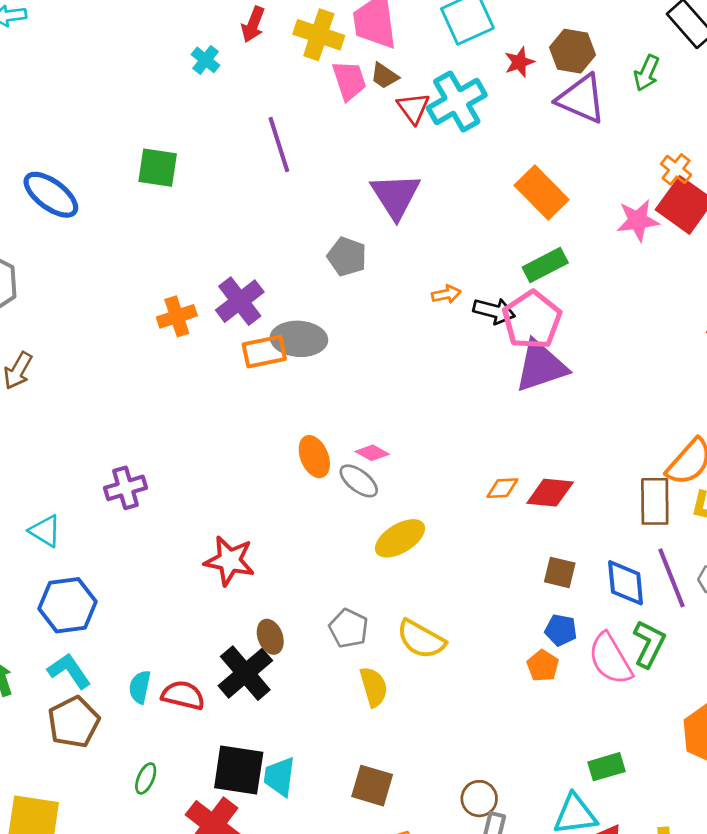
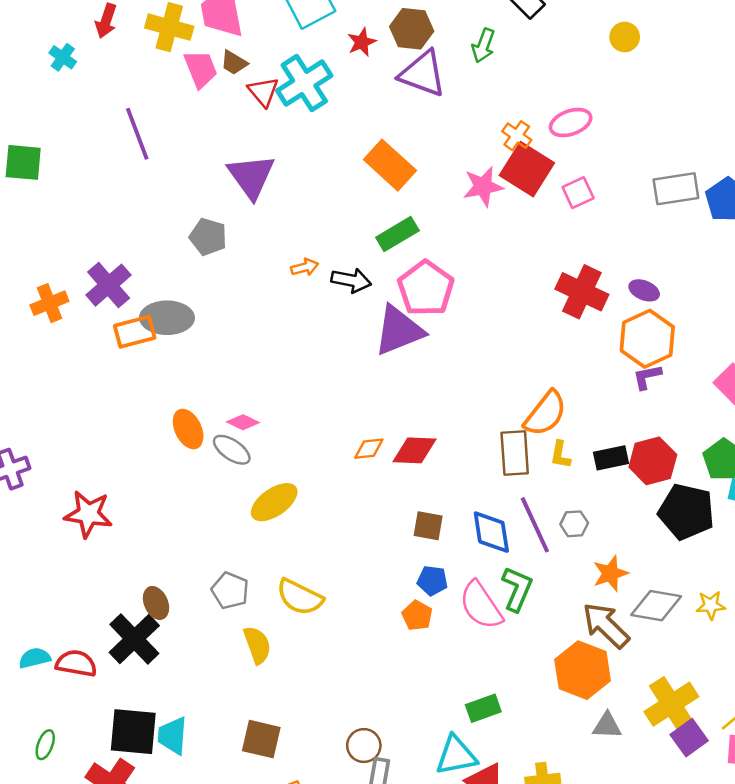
pink pentagon: (532, 320) -> (426, 288), moved
red star: (229, 561) -> (88, 514), moved
cyan semicircle: (140, 687) -> (35, 658), turned 68

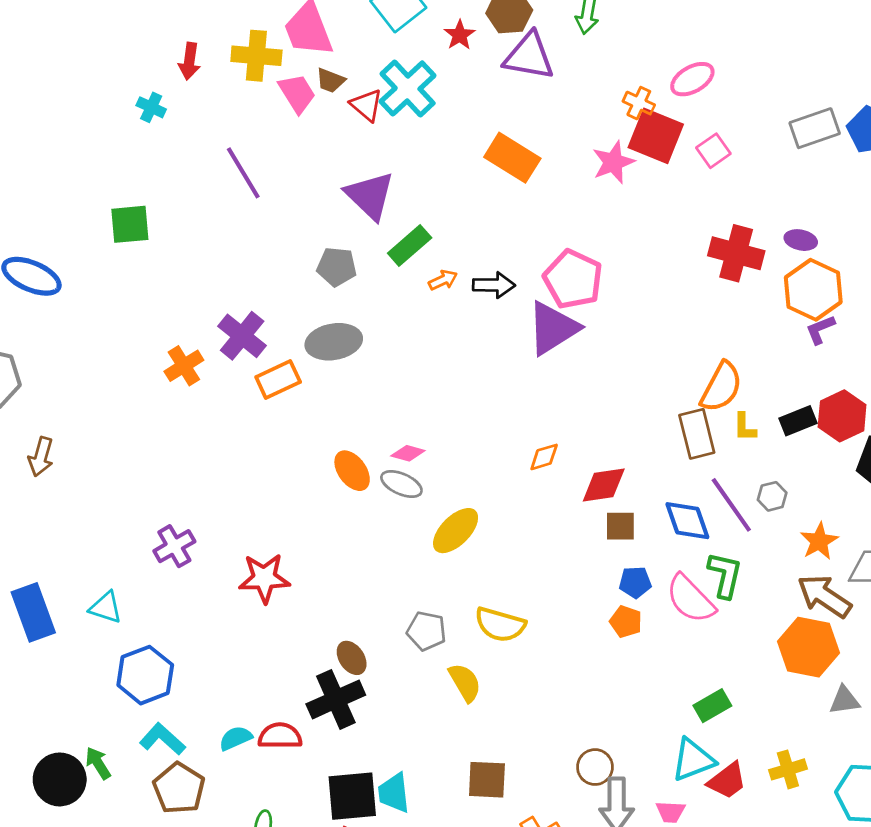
green rectangle: (397, 234) -> (410, 246), moved
gray ellipse: (167, 318) -> (334, 342), moved
red diamond: (415, 450) -> (604, 485), moved
black cross: (134, 639) -> (336, 699), turned 30

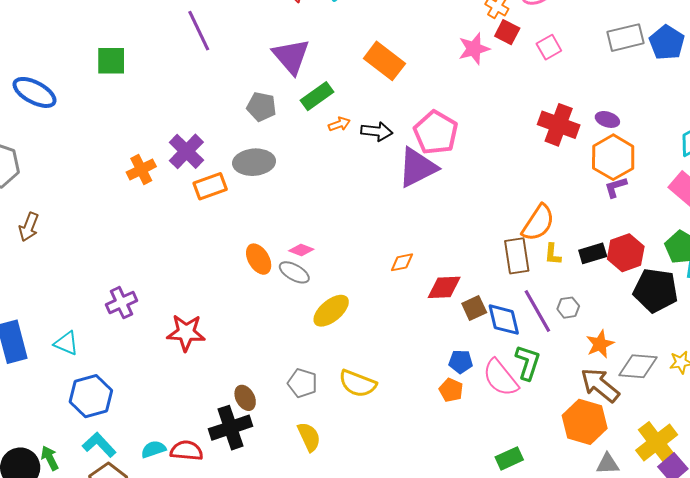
red square: (656, 136) -> (507, 32), size x0.6
orange rectangle: (512, 158) -> (384, 61), moved
brown square: (620, 526) -> (474, 308), moved, turned -30
yellow semicircle: (465, 682) -> (309, 437), moved

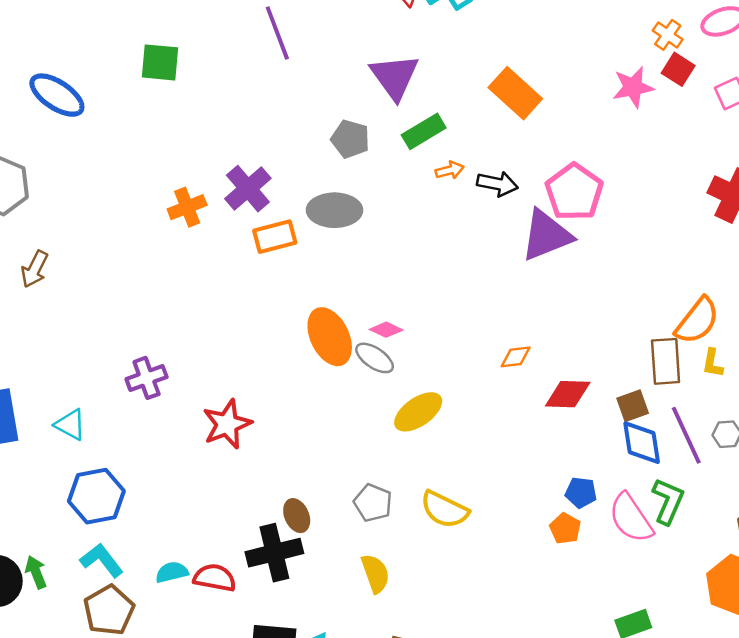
orange ellipse: (259, 259) -> (330, 337), size x1.4
brown square: (474, 308) -> (633, 406), moved
red star: (186, 333) -> (227, 424), turned -30

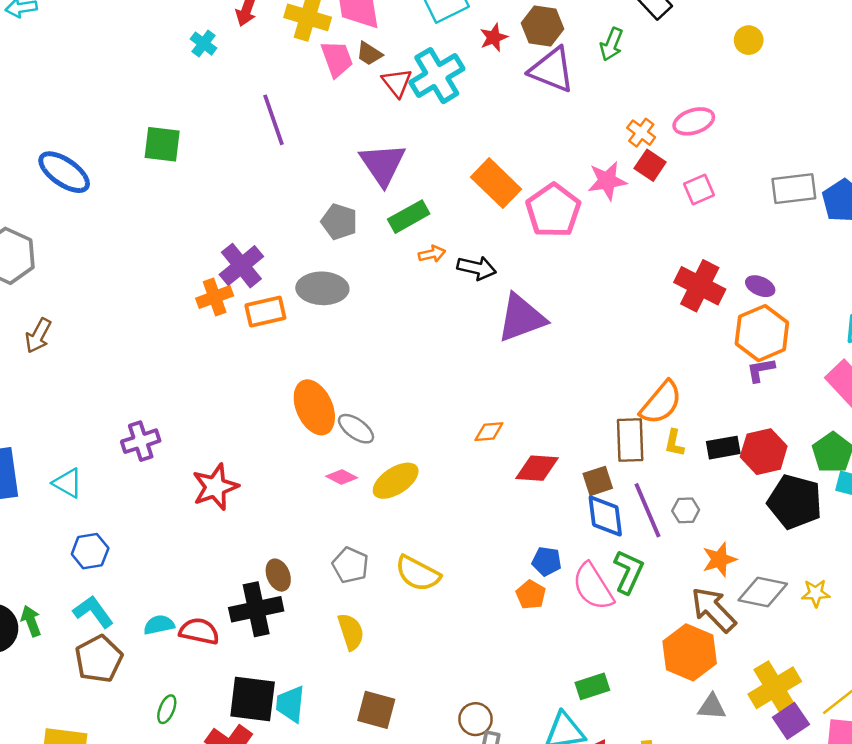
pink pentagon: (574, 192) -> (553, 210), moved
orange cross: (187, 207) -> (215, 297), moved
pink diamond: (386, 330) -> (342, 477), moved
blue hexagon: (96, 496) -> (90, 551), size x0.7

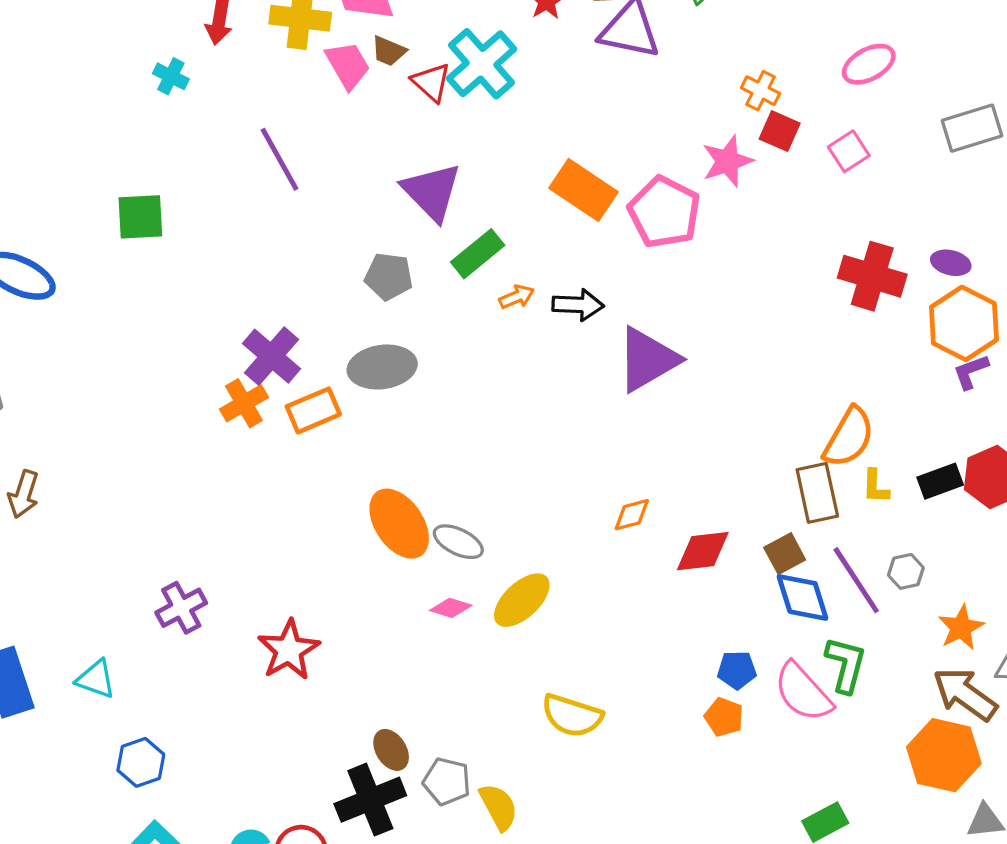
pink ellipse: (694, 121) -> (869, 64), moved
gray pentagon: (350, 565) -> (447, 781), moved

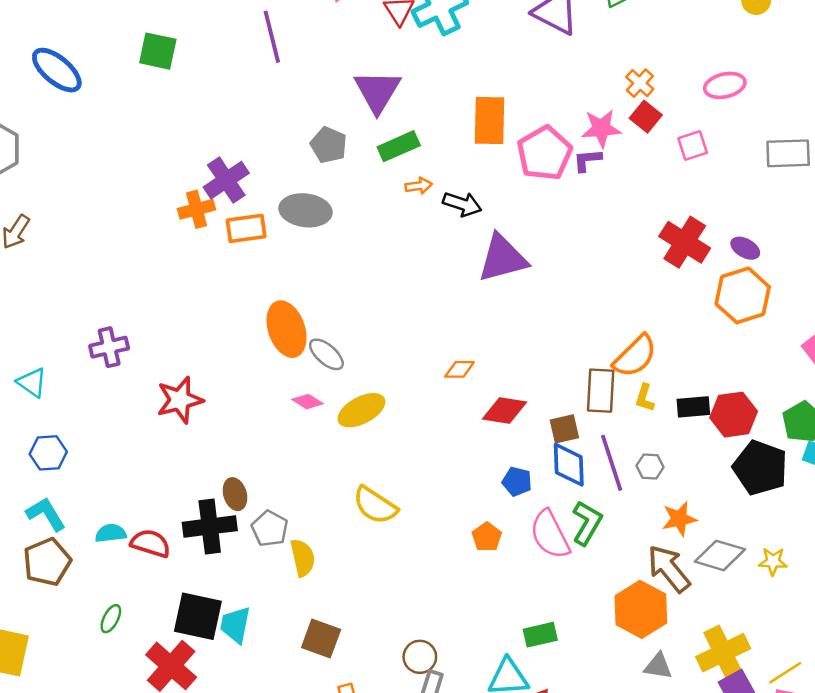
orange rectangle: (583, 190) -> (489, 121), turned 42
purple L-shape: (971, 372) -> (587, 160), moved
blue pentagon: (737, 670) -> (517, 482), moved

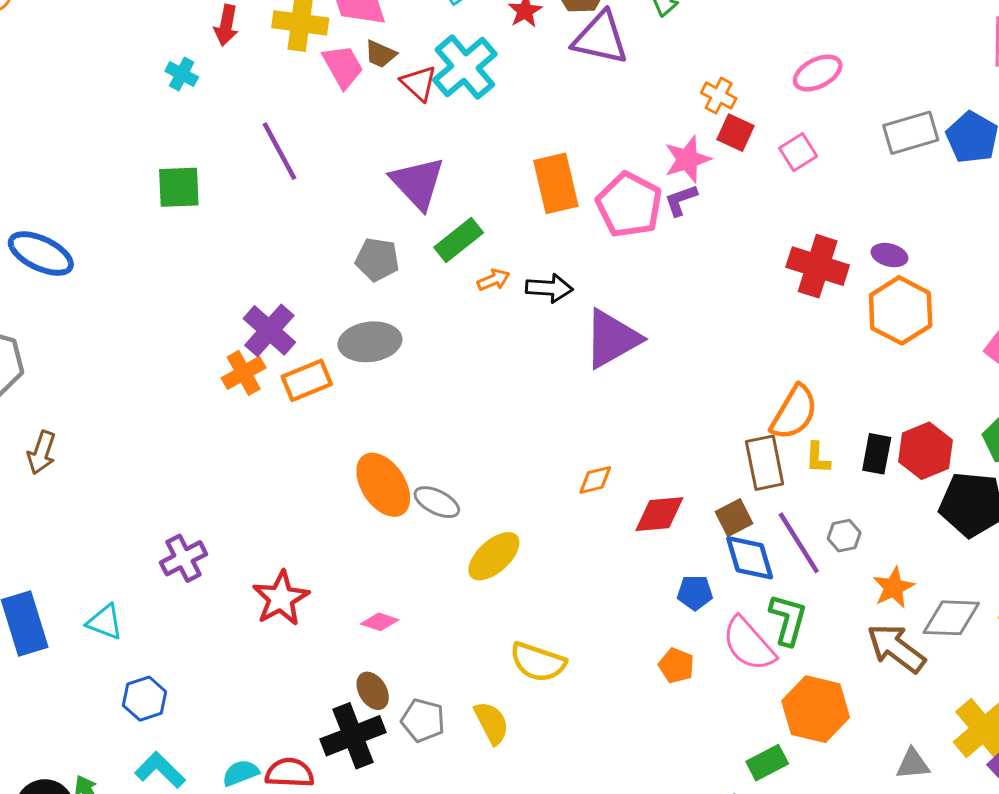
green square: (158, 51) -> (179, 187), moved
pink diamond: (308, 402) -> (380, 622), moved
black rectangle: (693, 407) -> (877, 454), turned -60
yellow semicircle: (303, 558) -> (492, 723), moved
orange hexagon: (641, 609) -> (816, 709), moved

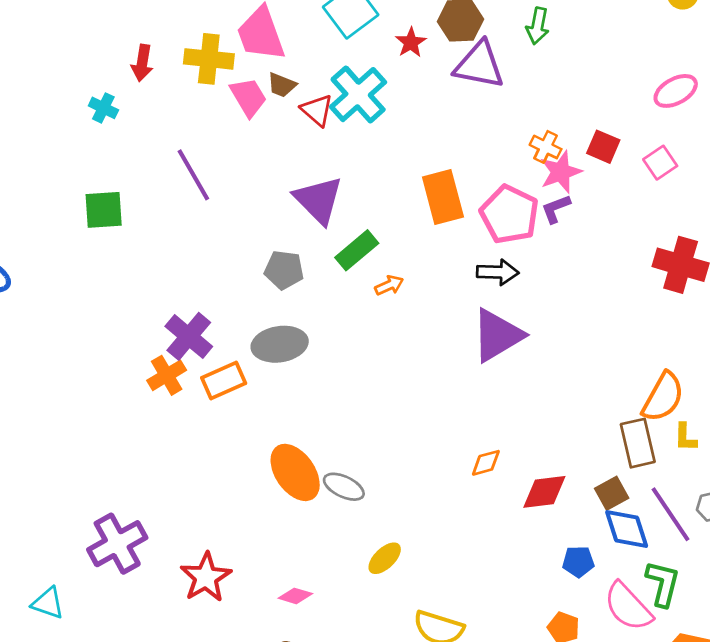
orange cross: (719, 96) -> (546, 147), moved
black arrow: (549, 288) -> (498, 272), moved
yellow ellipse: (494, 556) -> (385, 558), moved, size x0.7
purple cross: (184, 558) -> (117, 544), size x1.4

